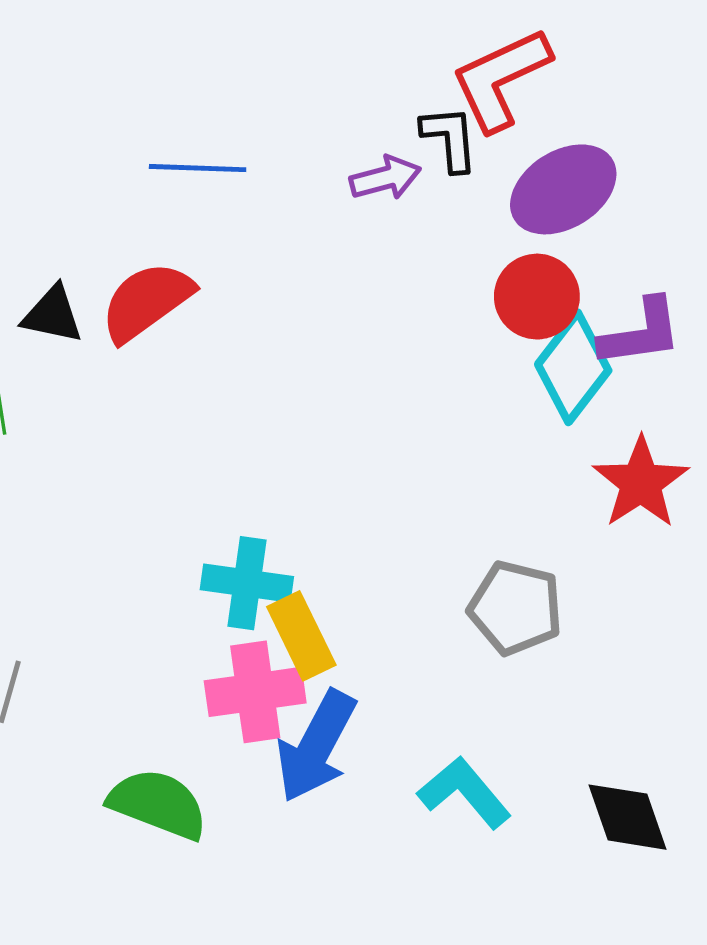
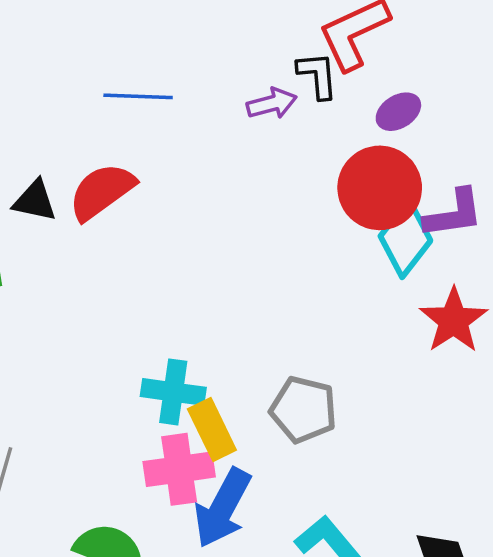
purple ellipse: (563, 189) -> (398, 112), size x0.6
red circle: (537, 297) -> (380, 188), size x1.4
gray pentagon: (515, 608) -> (303, 410), moved

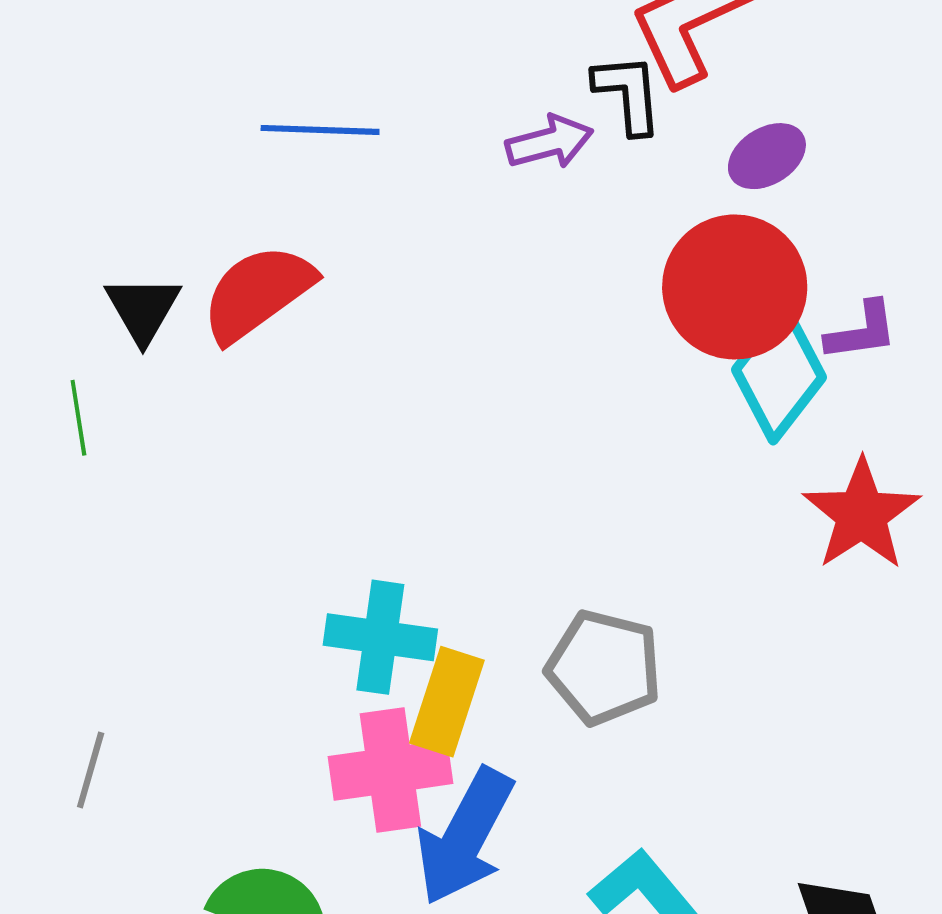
black triangle: (35, 201) -> (143, 309), turned 48
purple L-shape: (454, 214) -> (862, 331), size x0.7
yellow rectangle: (212, 429) -> (447, 702), turned 44

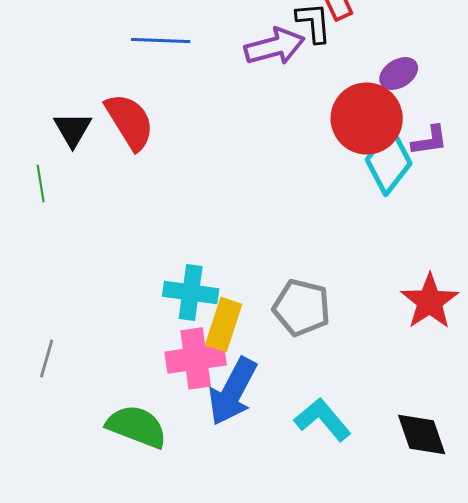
purple arrow: (550, 142) -> (275, 46), size x1.4
purple ellipse: (767, 156) -> (399, 73), moved
red semicircle: (258, 293) -> (130, 121), turned 94
red star: (862, 514) -> (430, 301), moved

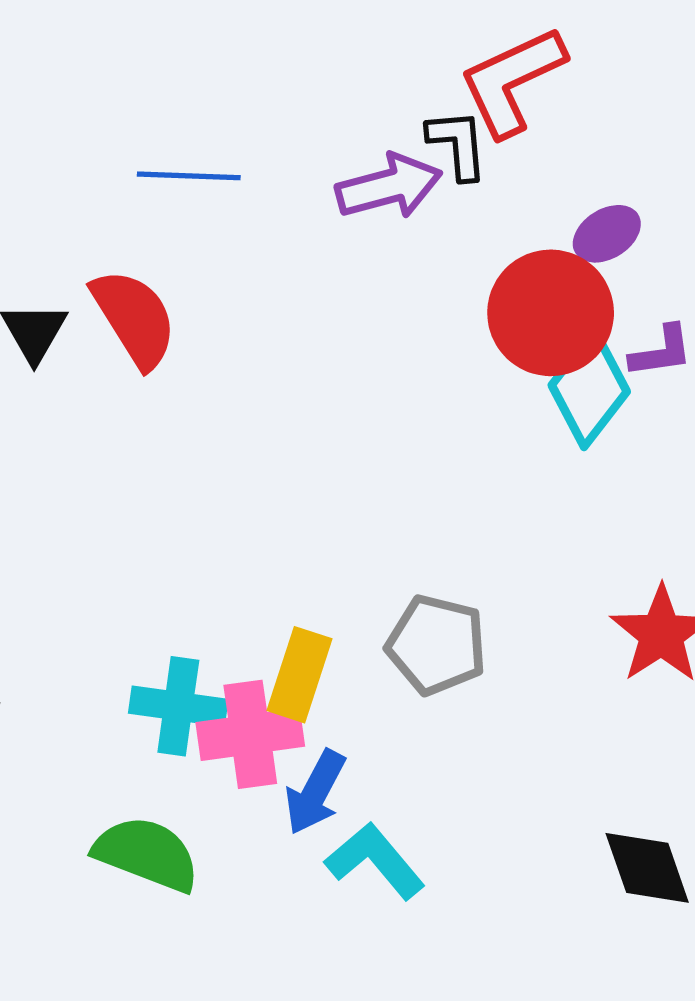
cyan cross: (191, 292) -> (178, 706), moved
blue arrow: (233, 391) -> (315, 792), size x0.7
cyan L-shape: (323, 419) -> (375, 861), moved

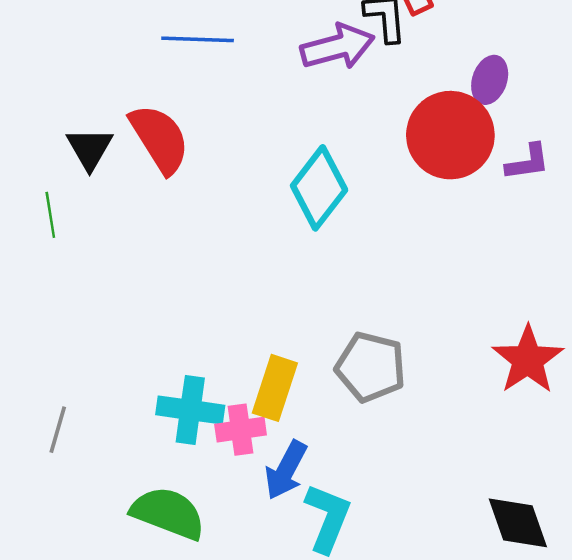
purple ellipse: (607, 234) -> (490, 80), turned -39
cyan diamond: (589, 388) -> (319, 188), moved
pink cross: (250, 734) -> (241, 430), size x0.7
cyan L-shape: (375, 861) -> (328, 518), turned 62

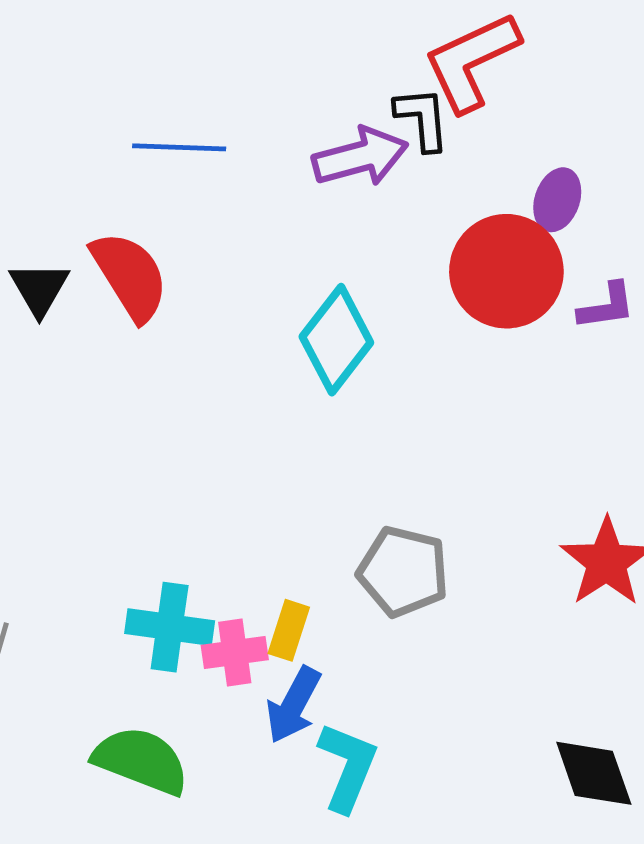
yellow rectangle: (275, 388) -> (289, 630), moved, size x0.7

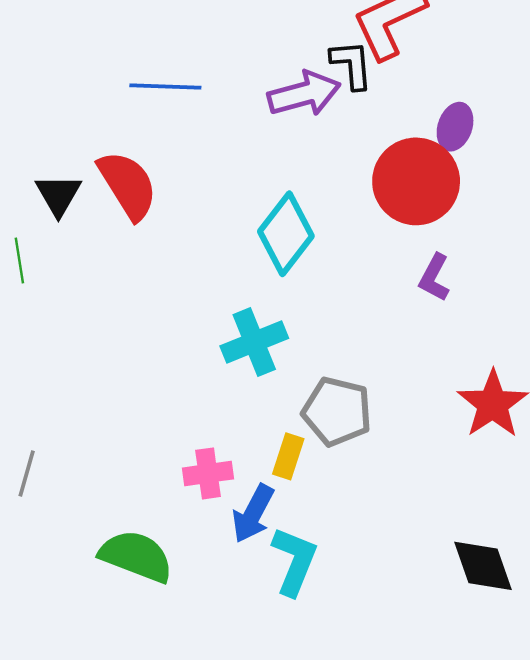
purple L-shape: (607, 306) -> (434, 278), moved, turned 126
cyan cross: (170, 627) -> (254, 342), moved, turned -30
yellow rectangle: (289, 630) -> (288, 456), moved

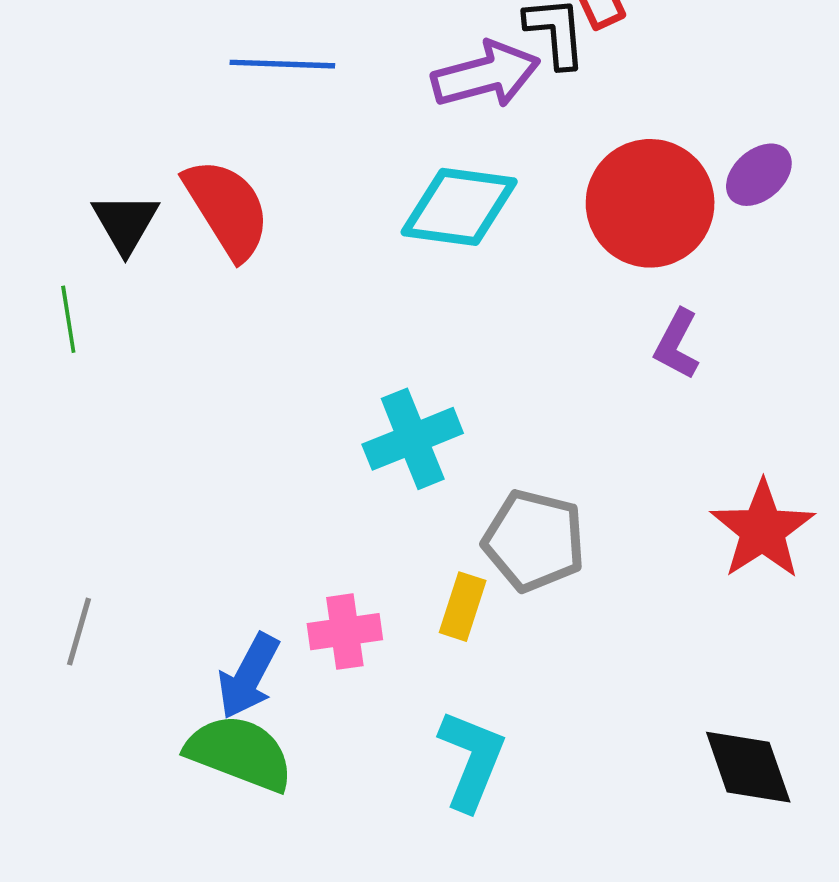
purple ellipse: (455, 127) -> (759, 175), moved, turned 30
cyan diamond: (286, 234) -> (459, 207), moved, turned 60
blue arrow: (253, 514) -> (249, 676), moved

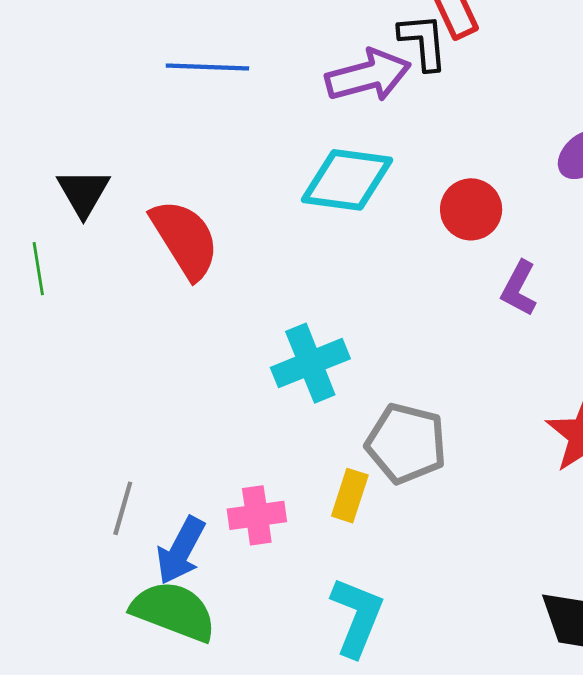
red circle: (650, 203) -> (471, 209), moved, size x0.6
red semicircle: (227, 209) -> (185, 239), moved
gray line: (79, 632) -> (123, 508), moved

